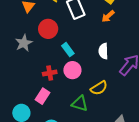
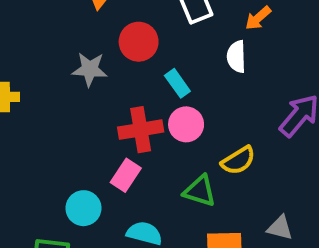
gray star: (24, 43) -> (90, 69), turned 30
white semicircle: (103, 51) -> (236, 57), moved
red cross: (50, 73) -> (141, 130), size x1.5

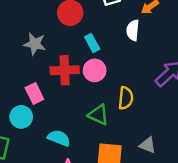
gray star: (90, 69) -> (35, 44), moved
yellow semicircle: (238, 160) -> (126, 98), turned -60
pink rectangle: (126, 175) -> (34, 93), moved, turned -66

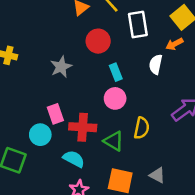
gray star: (35, 44) -> (61, 67), turned 30
red cross: (65, 70) -> (83, 127), moved

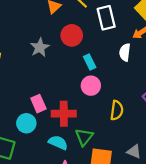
gray star: (61, 67) -> (40, 47), moved
green triangle: (114, 141) -> (84, 137), moved, turned 42

